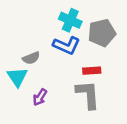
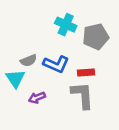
blue L-shape: (66, 45) -> (56, 64), moved
purple arrow: (40, 97) -> (37, 98), turned 35

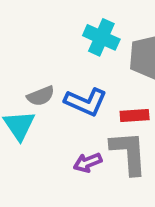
purple arrow: (37, 98) -> (88, 162), moved

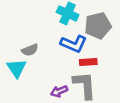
blue L-shape: (86, 102) -> (74, 44), moved

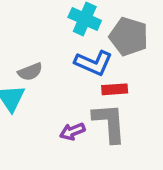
gray pentagon: (98, 26) -> (129, 37), turned 30

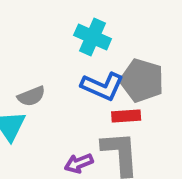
gray pentagon: (129, 37) -> (142, 80), moved

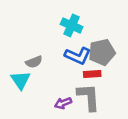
gray pentagon: (142, 80) -> (102, 52), turned -30

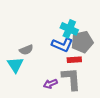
cyan cross: (72, 25) -> (69, 29), moved

